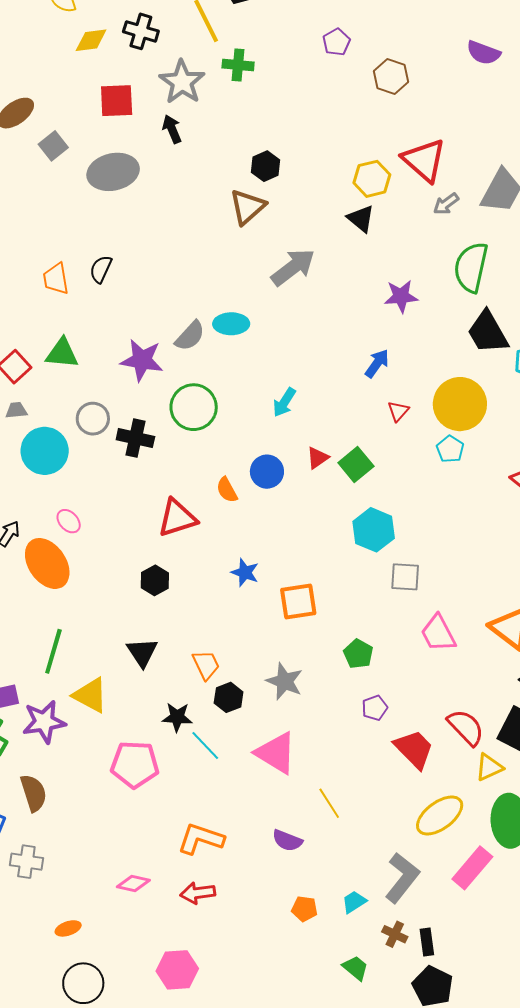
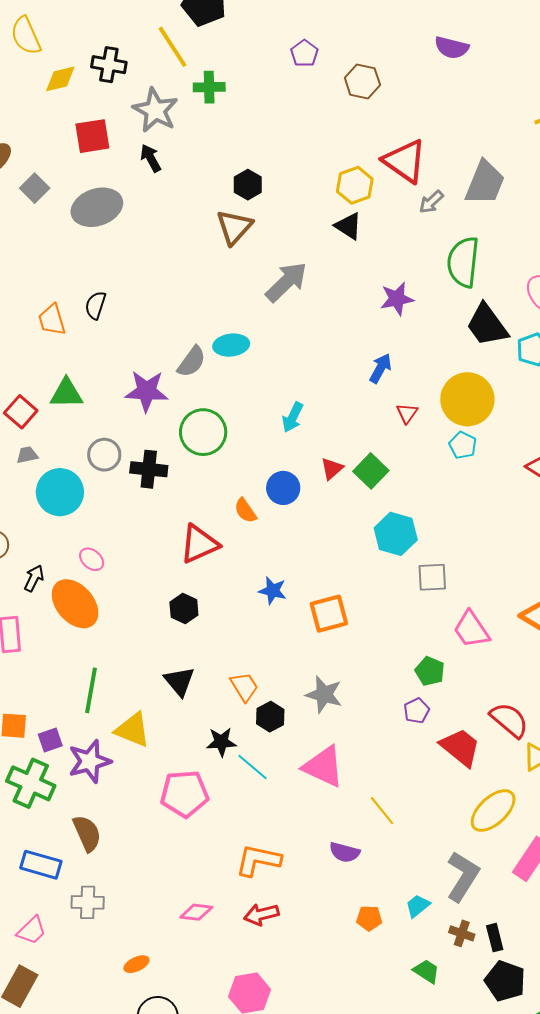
green pentagon: (358, 654) -> (430, 671), moved

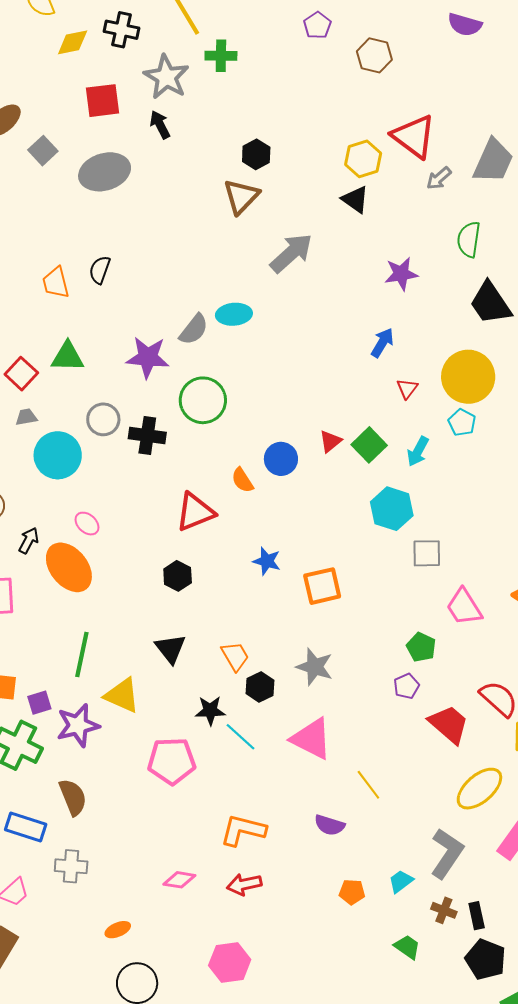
green semicircle: (463, 262) -> (469, 239), size x0.7
cyan arrow: (293, 417) -> (418, 451), moved

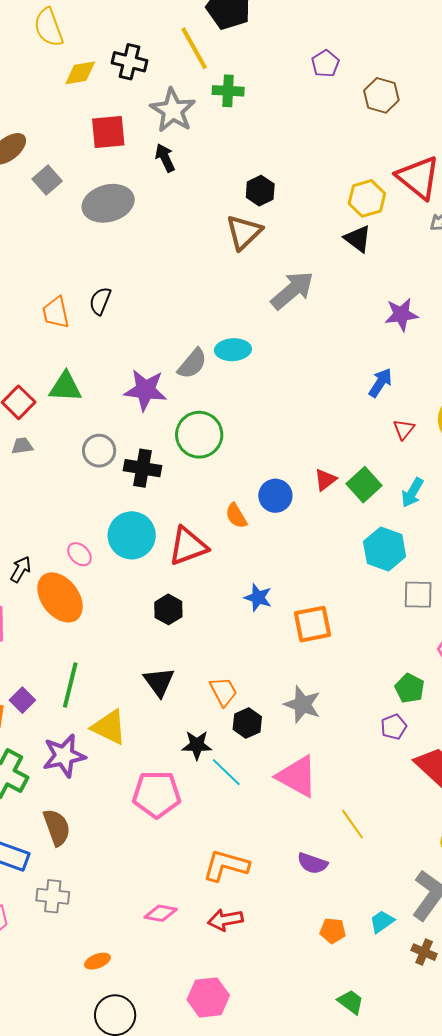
cyan circle: (58, 455) -> (132, 535), moved
purple square: (39, 703) -> (22, 700), moved, turned -30
green trapezoid: (407, 947) -> (351, 1002), moved

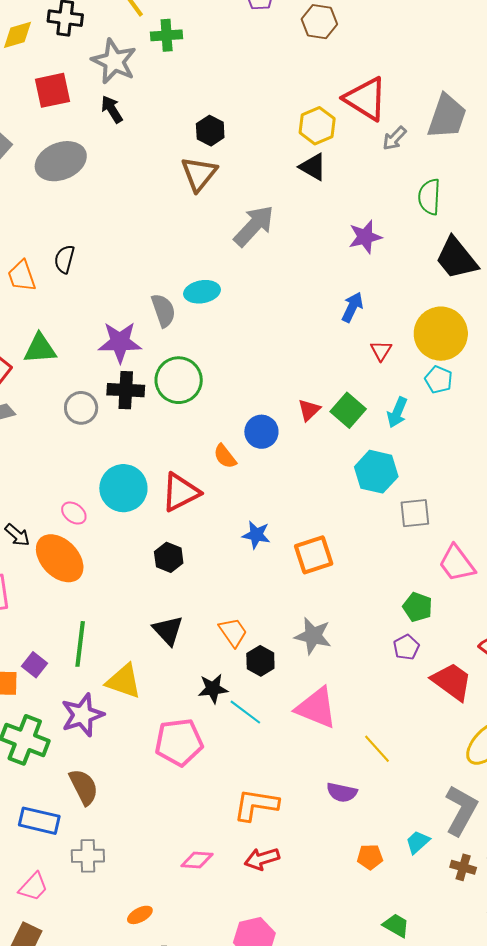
gray semicircle: (192, 364) -> (163, 310), turned -52
black cross: (143, 468) -> (126, 390), moved
black arrow: (21, 569) -> (17, 535), turned 108

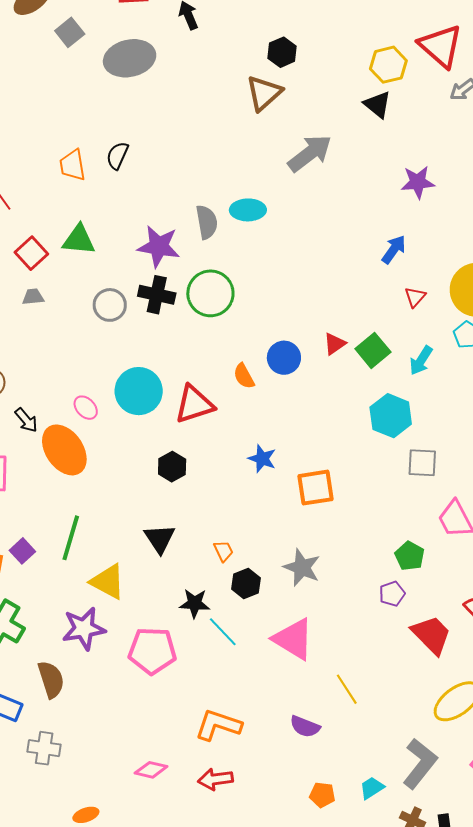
orange trapezoid: (233, 632) -> (223, 551), size x0.7
purple star: (82, 715) -> (84, 629), moved

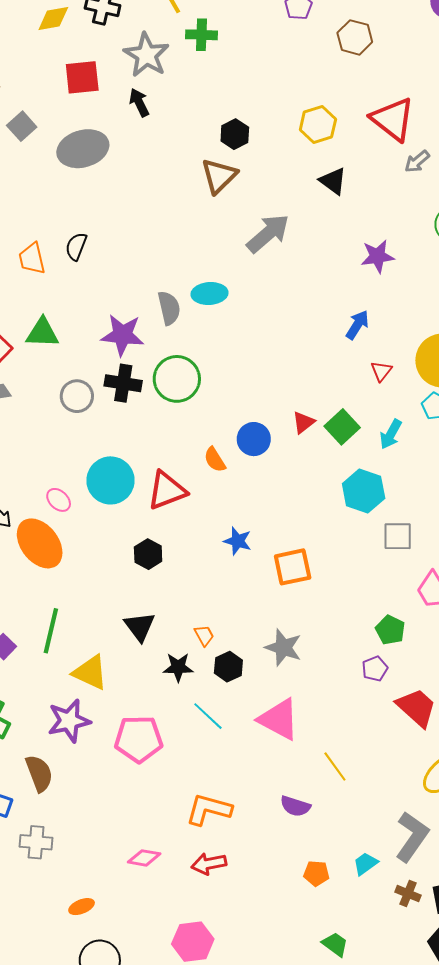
yellow hexagon: (388, 65) -> (318, 124), moved
black star: (195, 603) -> (178, 667), moved

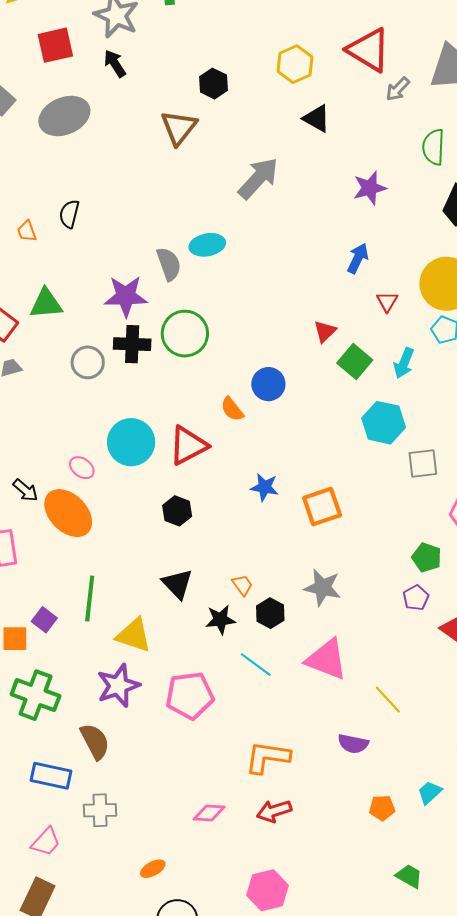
brown triangle: (219, 176) -> (179, 128), moved
orange trapezoid: (32, 259) -> (27, 231), size x0.7
red triangle: (303, 422) -> (325, 331), moved

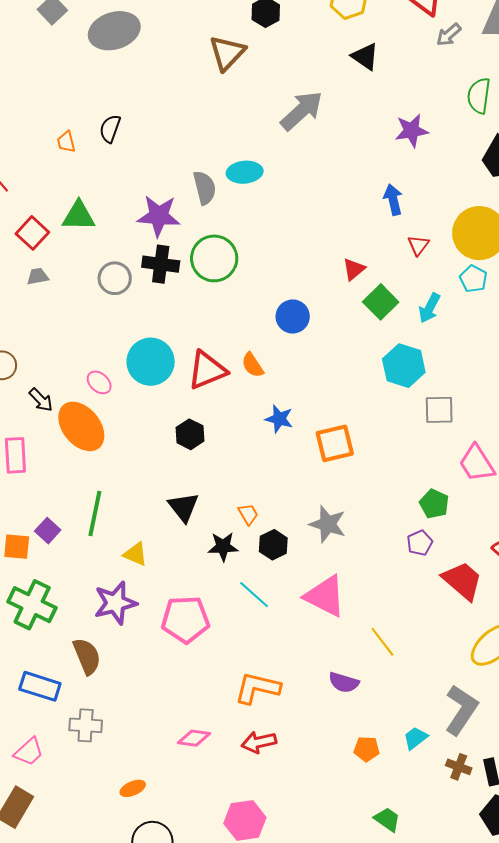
blue arrow: (358, 258) -> (393, 200), turned -44
orange semicircle: (232, 409) -> (253, 365), moved
yellow triangle: (134, 635) -> (135, 554), size x0.7

